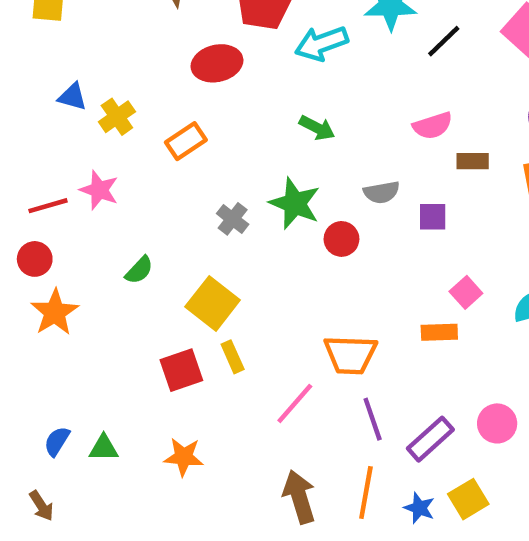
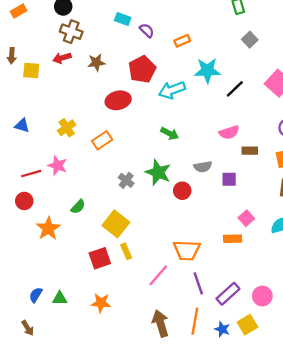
blue triangle: (72, 97) -> (22, 125), moved
orange star: (55, 312) -> (48, 228), moved
pink circle: (497, 423) -> (262, 296), moved

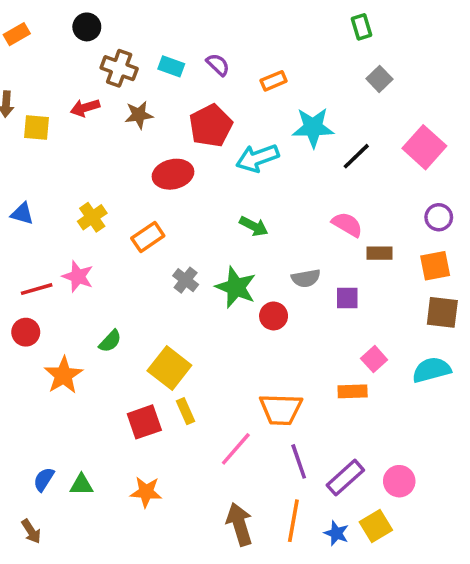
cyan rectangle: (123, 19) -> (171, 66), moved
brown cross: (71, 32) -> (119, 68), moved
pink semicircle: (229, 132) -> (347, 224), turned -132
gray cross: (126, 180) -> (186, 280), moved

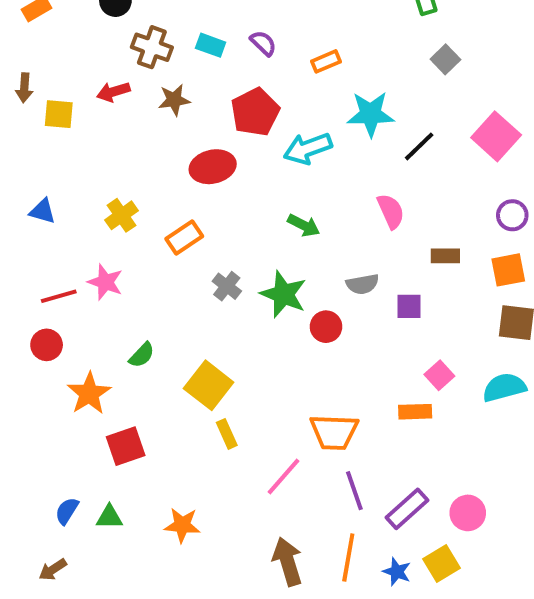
pink semicircle: (347, 224) -> (391, 211), moved, turned 36
red square: (144, 422) -> (126, 446), moved
brown arrow: (31, 531) -> (53, 570), turned 90

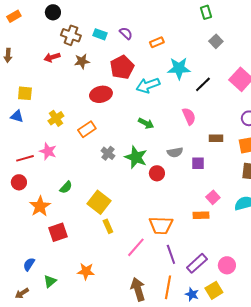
yellow square: (59, 114) -> (25, 93), moved
green triangle: (109, 517) -> (50, 281), moved, turned -40

